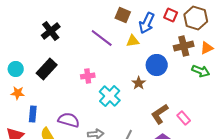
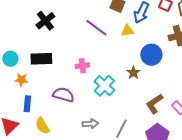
black rectangle: (47, 69) -> (41, 59), turned 45
orange star: (18, 93) -> (21, 80), moved
purple semicircle: (69, 120) -> (63, 95), moved

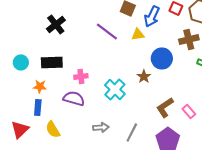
pink cross: (82, 66) -> (81, 76), moved
orange star: (21, 80) -> (40, 86), moved

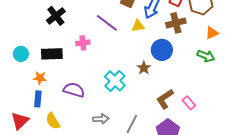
brown cross: (189, 39) -> (176, 23), moved
pink cross: (81, 76) -> (83, 43), moved

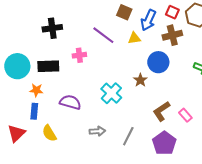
black cross: (56, 16) -> (52, 28), turned 30
cyan circle: (21, 54) -> (17, 66), size x1.6

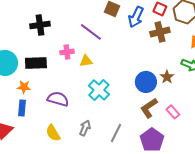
yellow triangle: (134, 38) -> (86, 61), moved
blue circle: (158, 62) -> (146, 82), moved
brown star: (140, 80) -> (167, 77), moved
gray arrow: (97, 131) -> (85, 128), turned -63
yellow semicircle: (49, 133) -> (53, 133), moved

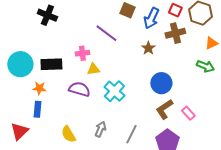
black cross: (40, 25) -> (47, 15), moved, turned 30
yellow triangle: (86, 61) -> (93, 69), moved
brown star: (167, 77) -> (148, 48), moved
purple semicircle: (58, 99) -> (79, 89), moved

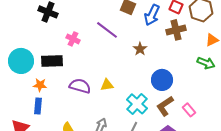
brown star: (148, 48) -> (140, 49), moved
pink cross: (82, 53) -> (73, 39), moved, turned 32
yellow triangle: (93, 69) -> (107, 85), moved
cyan cross: (114, 91) -> (137, 104), moved

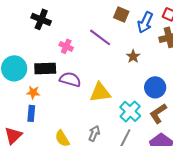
yellow triangle: (107, 85) -> (100, 92), size x1.6
purple semicircle: (80, 86) -> (70, 79), moved

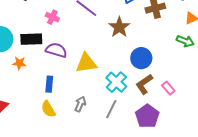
brown star: (133, 56) -> (119, 27), size x1.5
blue rectangle: (31, 113) -> (49, 84), moved

